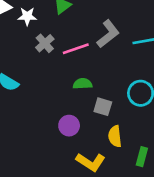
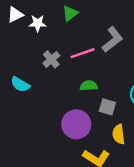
gray cross: (45, 43) -> (51, 59), moved
purple circle: (69, 126) -> (76, 124), size x1.5

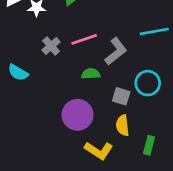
gray L-shape: (112, 40) -> (116, 51), moved
gray square: (107, 107) -> (121, 96), moved

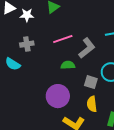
gray cross: (51, 46) -> (27, 44), moved, turned 32

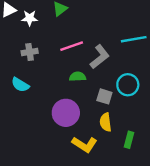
cyan semicircle: (13, 64) -> (20, 85), moved

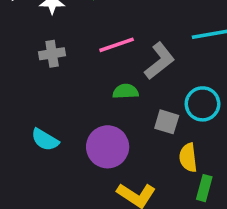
cyan semicircle: (20, 85) -> (45, 140), moved
yellow semicircle: (106, 122) -> (188, 158), moved

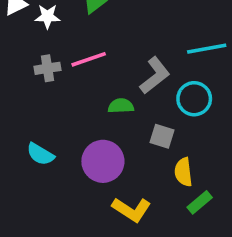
pink line: (117, 45) -> (89, 59), moved
cyan circle: (202, 104) -> (194, 99), moved
green rectangle: (204, 188) -> (200, 202), turned 35

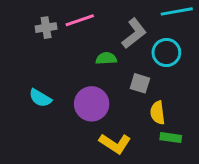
green rectangle: (200, 202) -> (171, 138), turned 48

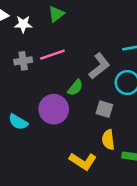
green semicircle: (106, 58) -> (75, 88), turned 132
purple circle: (92, 104) -> (54, 109), moved
yellow semicircle: (158, 113) -> (108, 140), moved

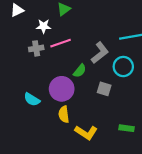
white star: (23, 24) -> (44, 26), moved
yellow semicircle: (108, 140) -> (64, 114), moved

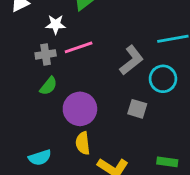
green semicircle: (80, 71) -> (48, 86), moved
cyan semicircle: (32, 99) -> (40, 158), moved, turned -49

